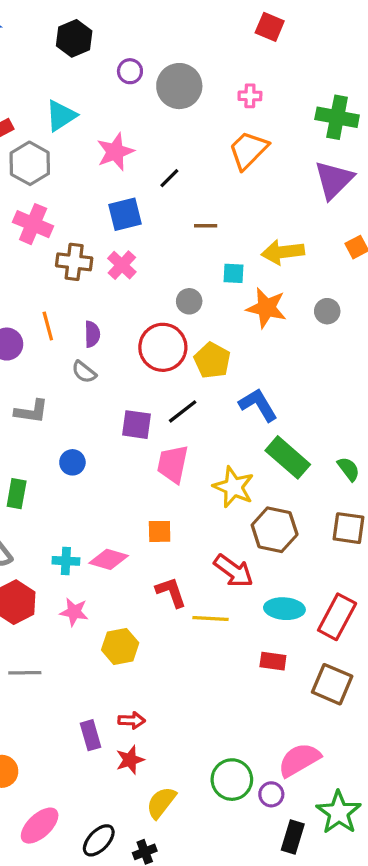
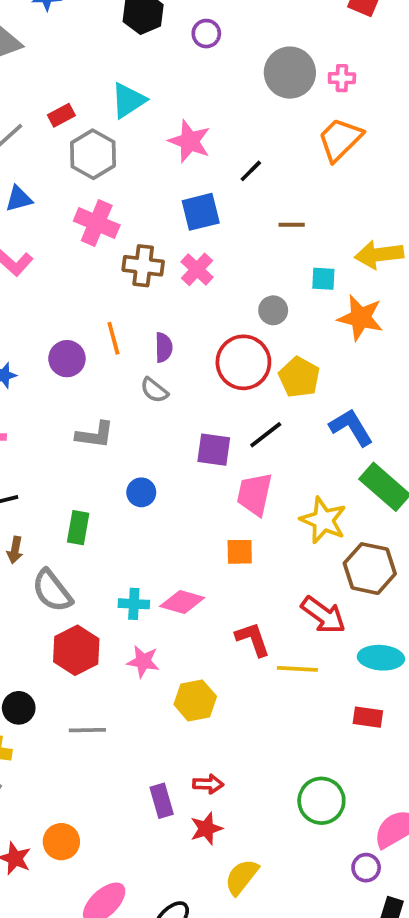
purple circle: (130, 71) -> (206, 34), moved
gray circle: (179, 86) -> (290, 73), moved
pink star: (115, 152) -> (190, 141), turned -30
orange square: (160, 531) -> (240, 552), moved
green circle: (232, 780) -> (321, 801), moved

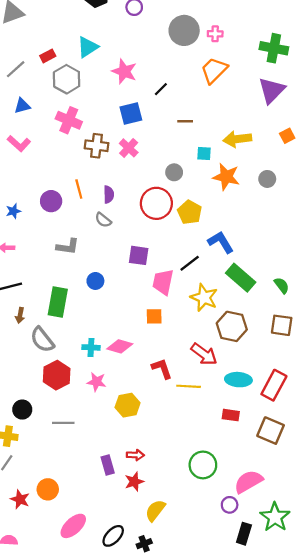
black line: (266, 435) -> (190, 263), moved
green rectangle: (78, 528) -> (58, 302), size x1.5

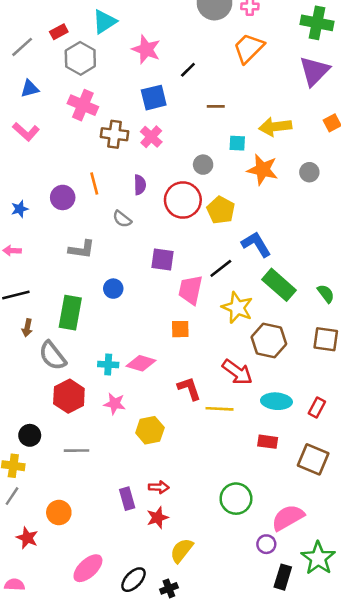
purple semicircle: (109, 194) -> (140, 185), moved
red rectangle: (274, 385) -> (317, 408), size x0.6
orange circle: (48, 489) -> (59, 513), moved

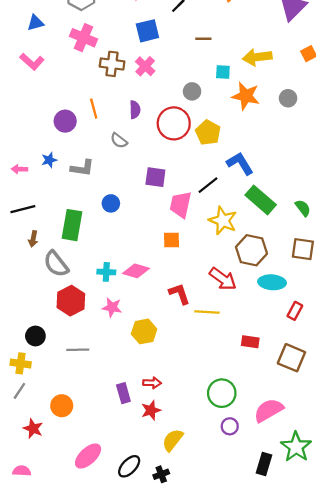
blue star: (20, 209) -> (49, 160), moved
cyan ellipse: (276, 401) -> (272, 282), moved
purple circle: (266, 544) -> (230, 426), moved

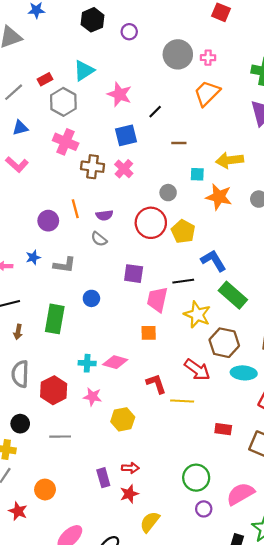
purple semicircle: (135, 110) -> (104, 215), moved, turned 84
black line: (208, 185) -> (183, 281), turned 30
gray semicircle: (56, 264) -> (20, 374), moved, turned 40

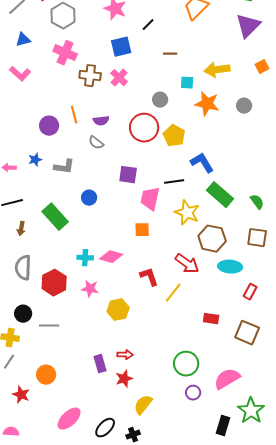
green rectangle: (55, 319) -> (55, 217), turned -52
yellow line: (182, 401) -> (173, 293), turned -55
gray line: (60, 437) -> (49, 326), moved

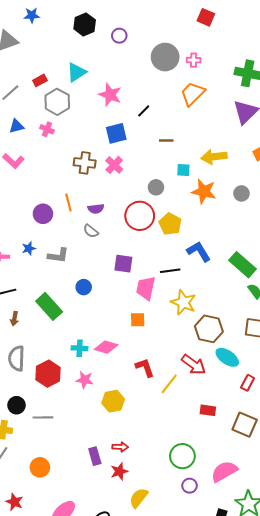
pink cross: (65, 53) -> (47, 129), moved, size x0.6
green rectangle: (220, 195) -> (242, 265), moved
red arrow: (187, 264) -> (194, 364), moved
cyan ellipse: (230, 267) -> (227, 357), turned 30
red star: (21, 395) -> (14, 502), moved

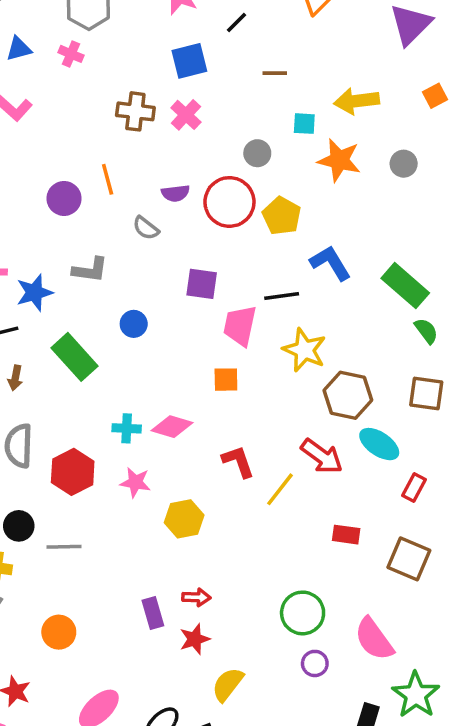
purple semicircle: (96, 209) -> (175, 193), moved
blue star: (29, 248) -> (34, 293), moved, size x1.5
pink semicircle: (224, 471) -> (374, 639), turned -96

